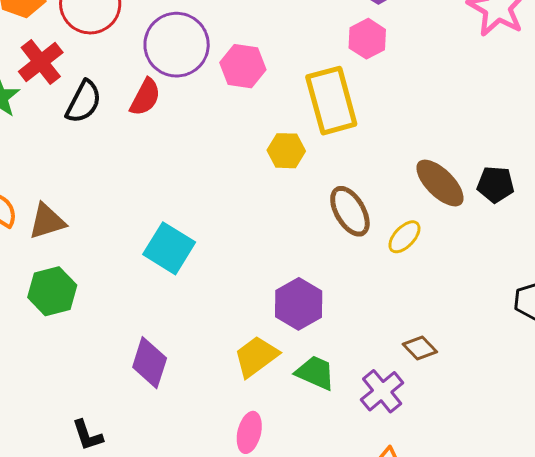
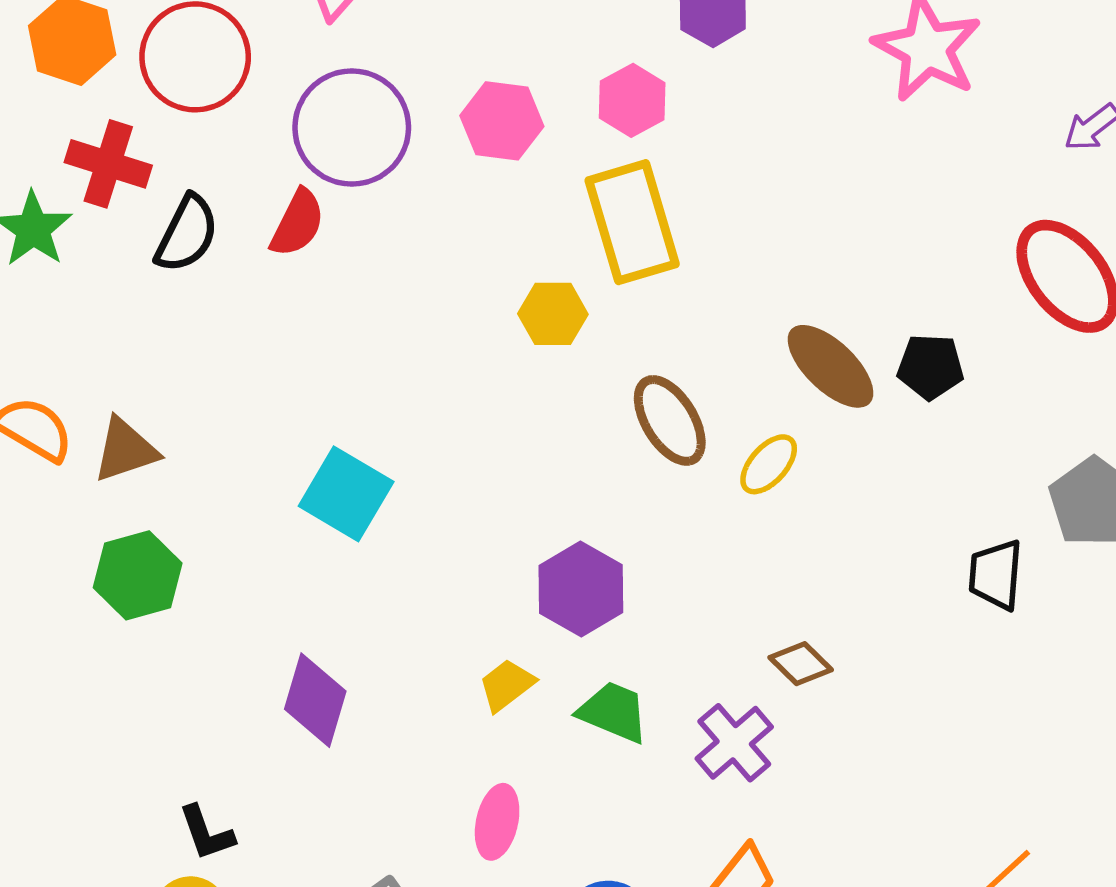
pink hexagon: (367, 39) -> (632, 100), moved
red cross: (41, 62) -> (108, 164), turned -33
pink hexagon: (243, 66) -> (502, 121), moved
yellow trapezoid: (256, 357) -> (507, 685), size x0.7

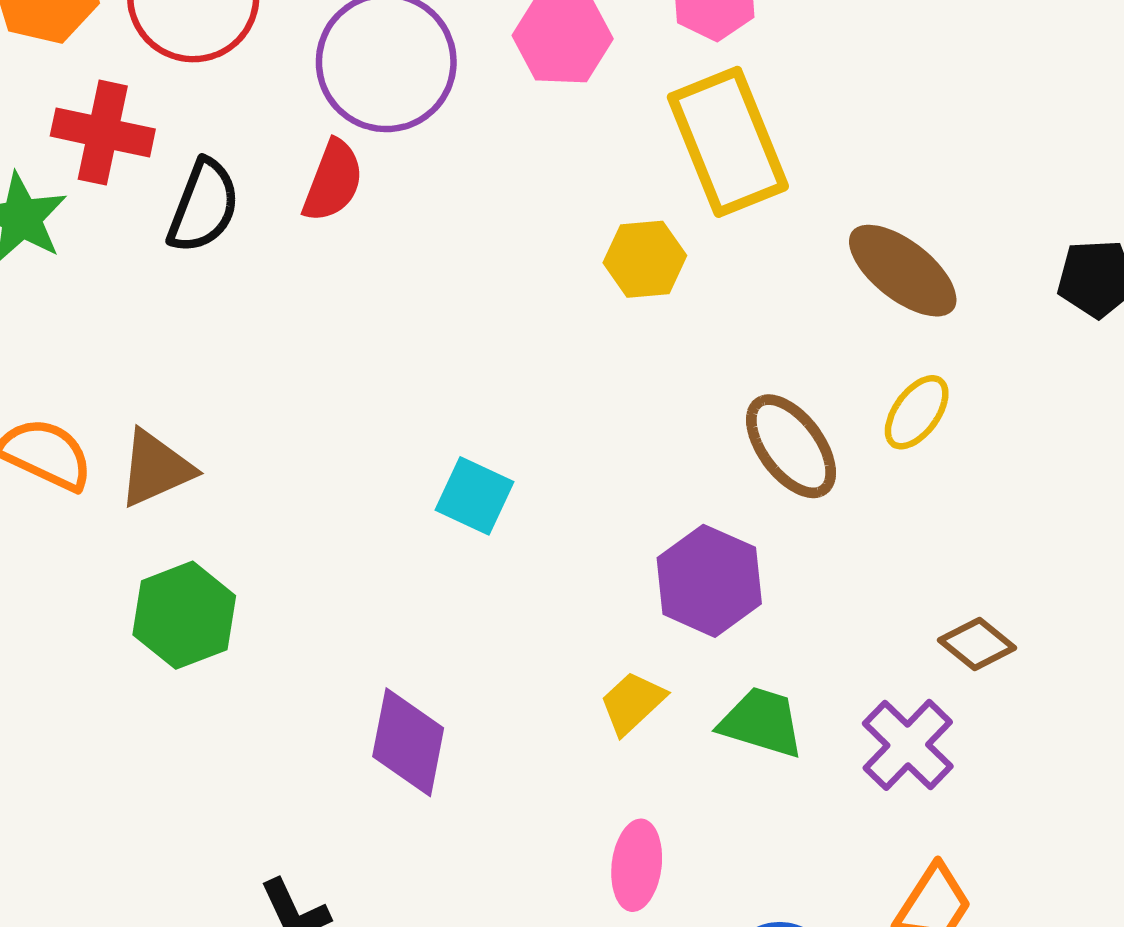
brown ellipse: (831, 366) -> (903, 271), moved
brown ellipse: (670, 420) -> (791, 446), moved
cyan square: (346, 494) -> (475, 496), moved, size x0.7

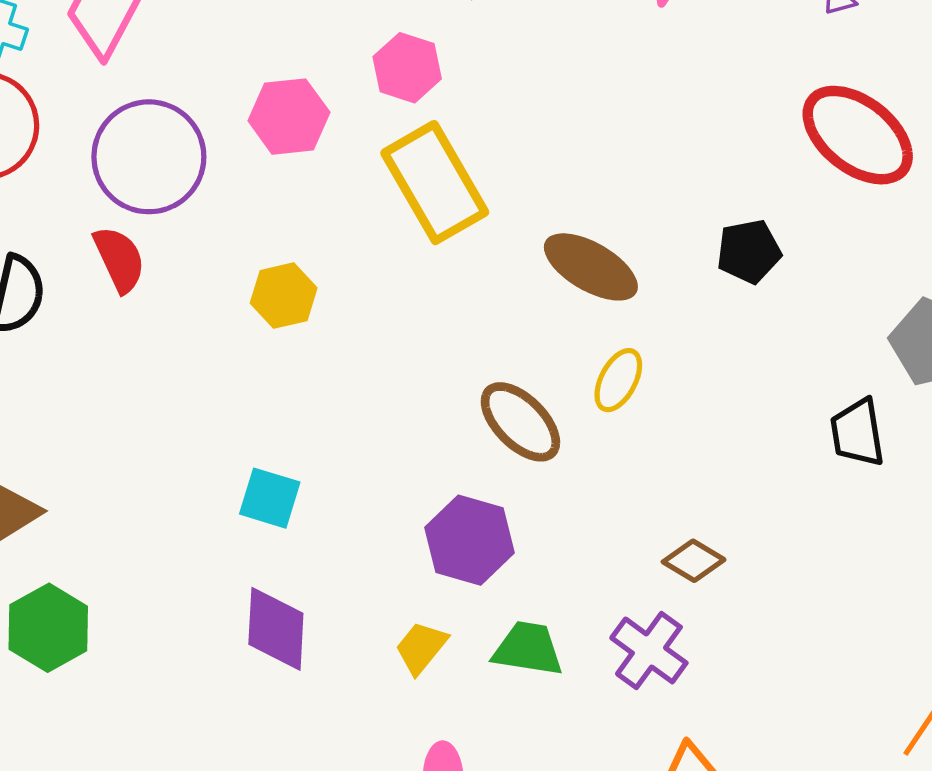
red semicircle: (333, 181) -> (119, 259), turned -38
yellow hexagon: (645, 259) -> (284, 296), moved
purple diamond: (408, 742) -> (276, 629), moved

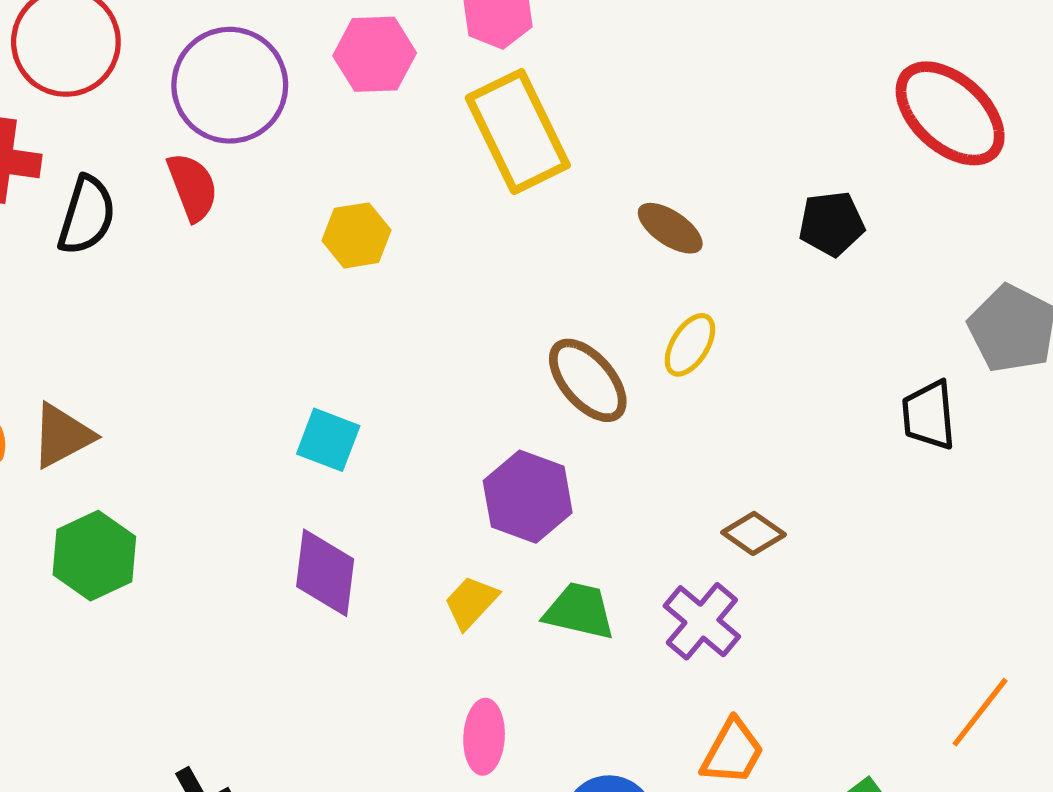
brown ellipse: (591, 267) -> (670, 228), size x0.7

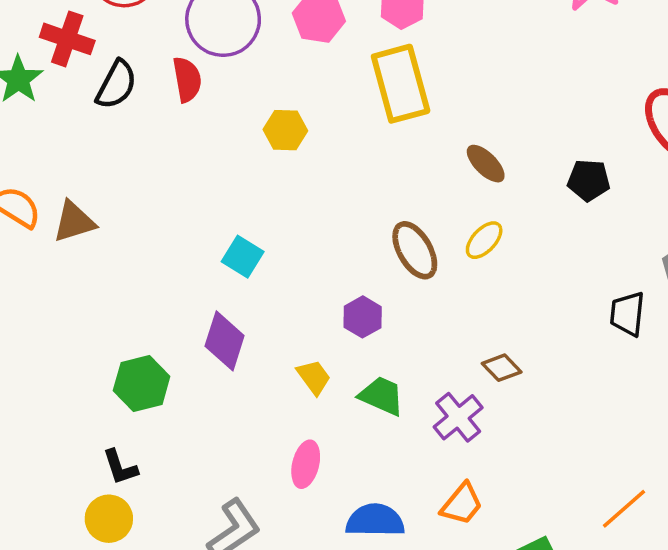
purple hexagon: (528, 497) -> (363, 317), size x0.7
green hexagon: (94, 556) -> (142, 383), moved
yellow trapezoid: (471, 602) -> (314, 377), turned 90

